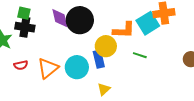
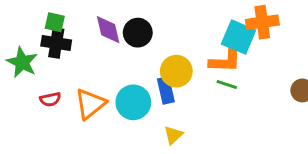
black circle: (80, 20) -> (138, 33), size x0.7
cyan square: (148, 23) -> (239, 37), turned -35
orange L-shape: (124, 30) -> (225, 61), moved

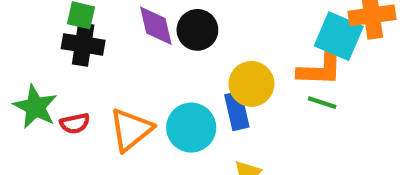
green star: (22, 62) -> (35, 107), moved

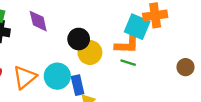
black circle: (197, 30) -> (79, 39), moved
blue rectangle: (237, 111) -> (78, 85), moved

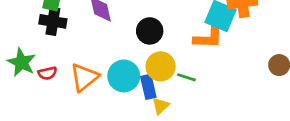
yellow circle: (90, 53) -> (161, 66), moved
green line: (128, 63) -> (186, 77), moved

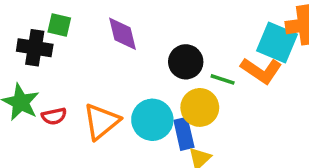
black cross: (53, 21) -> (35, 48), moved
orange L-shape: (208, 38) -> (261, 71), turned 32
green line: (186, 77) -> (223, 79), moved

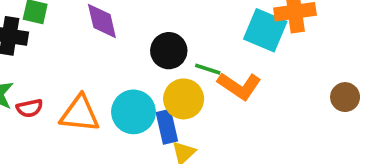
orange L-shape: (261, 71) -> (239, 86), moved
orange triangle: (101, 122) -> (80, 114), turned 45

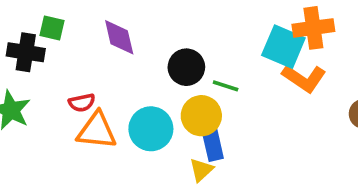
orange L-shape: (239, 86) -> (304, 78), moved
red semicircle: (30, 108) -> (82, 103), moved
blue rectangle: (167, 127) -> (213, 144), moved

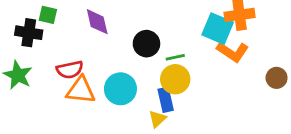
green line: (226, 86) -> (175, 57), turned -30
red semicircle: (82, 103) -> (70, 70), size x1.4
yellow circle: (201, 116) -> (175, 79), moved

